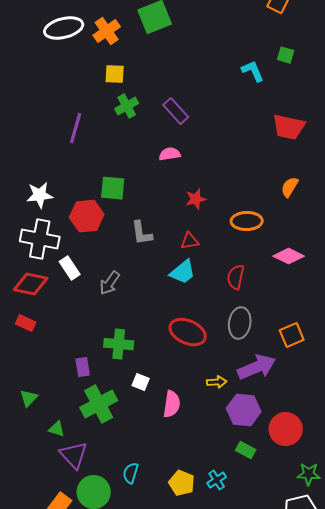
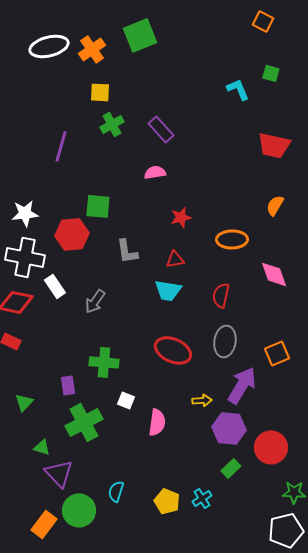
pink diamond: (289, 256) -> (274, 274), turned 44
cyan trapezoid: (183, 272) -> (168, 290), turned 48
purple arrow: (257, 367) -> (242, 385), turned -36
green triangle: (29, 398) -> (24, 402), moved
green rectangle: (246, 450) -> (231, 468), turned -72

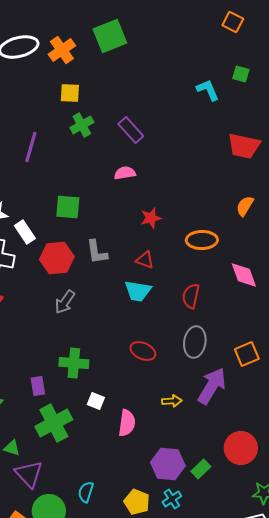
red hexagon: (72, 234) -> (57, 258), moved
red triangle: (175, 259) -> (145, 260), turned 30
white rectangle: (55, 286) -> (25, 232), moved
red ellipse: (173, 350) -> (143, 351), size x0.7
purple hexagon: (229, 428) -> (168, 464), moved

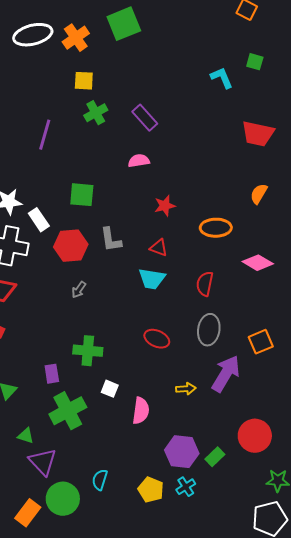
pink diamond: (244, 275) -> (258, 263), turned -40
gray arrow: (65, 302) -> (79, 290), size x0.7

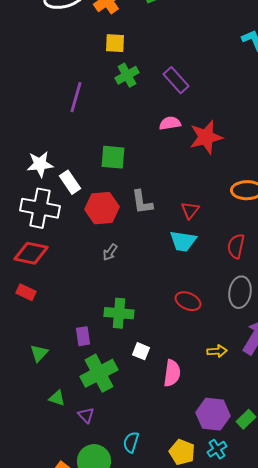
red star: (165, 206) -> (206, 137), moved, size x1.6
red triangle: (159, 248) -> (190, 210), turned 48
purple triangle: (43, 462) -> (86, 415), moved, size x0.6

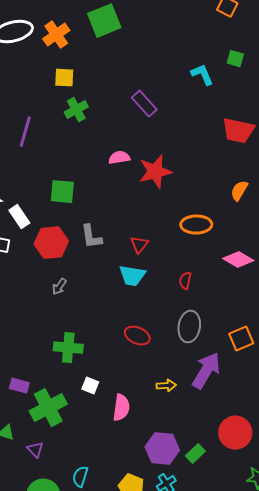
purple rectangle: (176, 80) -> (144, 104), moved
red semicircle: (236, 246) -> (185, 281), size x0.7
purple rectangle: (83, 336) -> (19, 386), moved, turned -66

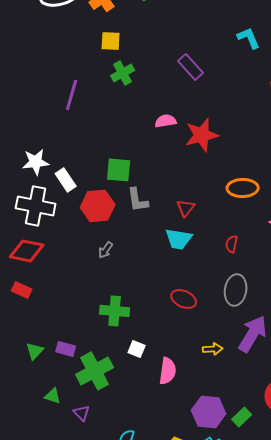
green square: (62, 192) -> (119, 170), moved

